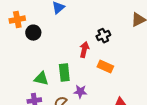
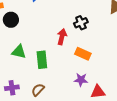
green triangle: (41, 79) -> (19, 52), moved
purple star: (80, 92) -> (81, 80), moved

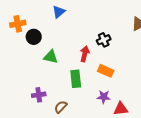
green triangle: (19, 52) -> (51, 57), moved
green rectangle: (42, 60) -> (76, 79), moved
purple cross: (12, 88) -> (39, 95), moved

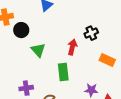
green triangle: (51, 57) -> (38, 50), turned 35
orange rectangle: (106, 71) -> (107, 60), moved

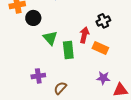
orange rectangle: (107, 60) -> (100, 48), moved
green rectangle: (63, 72) -> (68, 50), moved

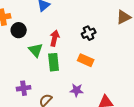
red arrow: (84, 35) -> (55, 38), moved
purple star: (103, 78) -> (77, 90), moved

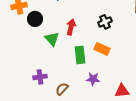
green rectangle: (54, 62) -> (80, 55), moved

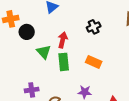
black cross: (105, 22) -> (94, 27), moved
green rectangle: (80, 55) -> (64, 62), moved

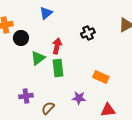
green triangle: (44, 52) -> (38, 58), turned 35
orange rectangle: (94, 62) -> (101, 77), moved

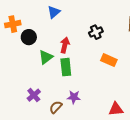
orange rectangle: (101, 77) -> (109, 60), moved
purple cross: (26, 96) -> (34, 95), turned -32
purple star: (79, 98) -> (74, 97), moved

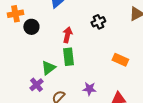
green triangle: (46, 57) -> (48, 68), moved
orange rectangle: (109, 60) -> (120, 60), moved
purple star: (74, 97) -> (89, 89), moved

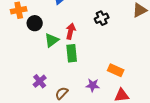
orange rectangle: (120, 60) -> (116, 70), moved
green triangle: (48, 68) -> (52, 40), moved

